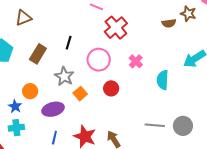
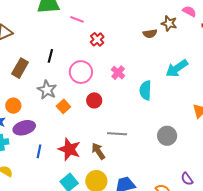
red cross: (116, 28) -> (97, 39), size x0.6
purple ellipse: (53, 109) -> (24, 128), moved
gray line: (155, 125) -> (117, 134), moved

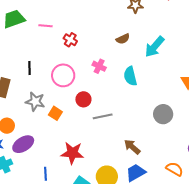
brown semicircle: (150, 34) -> (123, 39), moved
gray line: (117, 134) -> (103, 116), moved
blue line: (39, 151) -> (45, 174), moved
brown arrow: (98, 151) -> (132, 147), moved

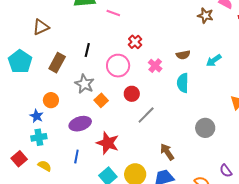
brown semicircle: (123, 39) -> (183, 55), moved
red cross: (70, 40) -> (135, 42), moved
cyan arrow: (155, 47) -> (214, 60), size x0.7
gray line: (103, 116) -> (146, 115), turned -48
purple ellipse: (23, 144) -> (80, 124), moved

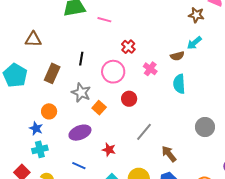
brown triangle: (41, 27) -> (33, 39), turned 30
cyan arrow: (214, 60) -> (194, 43), moved
gray line: (146, 115) -> (144, 132), moved
red star: (108, 143) -> (109, 150), size x0.6
blue line: (76, 156) -> (79, 166), turned -72

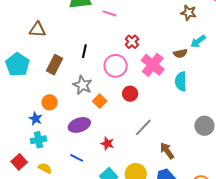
brown star: (196, 15) -> (189, 13), moved
pink cross: (150, 69) -> (153, 65), size x1.6

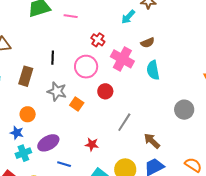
cyan arrow: (198, 41) -> (128, 17), moved
purple ellipse: (79, 125) -> (48, 143), moved

